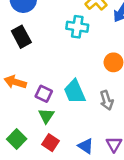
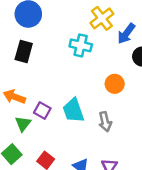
black rectangle: (21, 37) -> (24, 52), turned 40
green triangle: (46, 116) -> (23, 124), moved

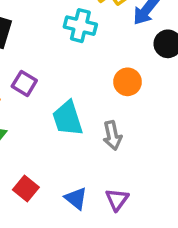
purple square: (42, 111) -> (24, 83), moved

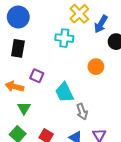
gray arrow: (112, 135) -> (82, 112), moved

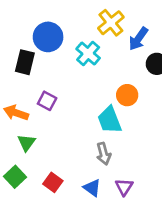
blue circle: (18, 17) -> (48, 37), moved
cyan cross: (64, 38) -> (88, 53), turned 30
cyan trapezoid: (64, 92) -> (109, 120), moved

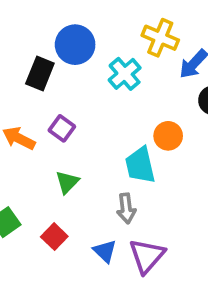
yellow cross: (111, 23) -> (160, 38), turned -36
green triangle: (26, 143) -> (67, 182), moved
purple triangle: (124, 187) -> (147, 256), size x1.5

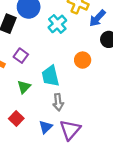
cyan trapezoid: (140, 165) -> (50, 76), moved
blue triangle: (105, 251) -> (46, 127), turned 32

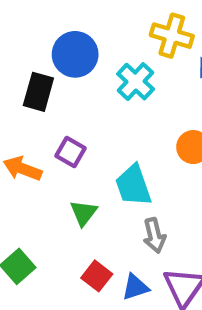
red square: (16, 118) -> (97, 276), moved
blue triangle: (46, 127) -> (135, 287), turned 32

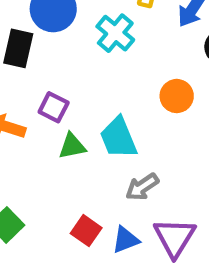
green triangle: (84, 213) -> (72, 146), moved, turned 44
gray arrow: (154, 235) -> (142, 187), turned 72

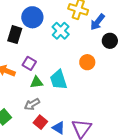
gray arrow: (142, 187) -> (32, 104), moved
blue triangle: (126, 240) -> (59, 128), turned 48

